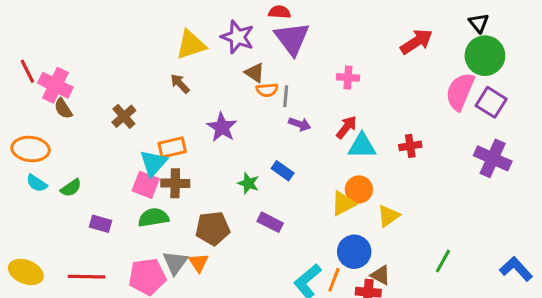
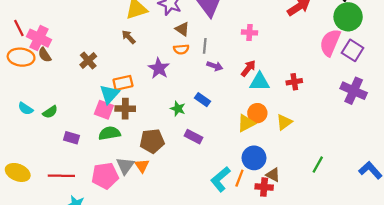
orange semicircle: (267, 90) -> (181, 49), moved
orange ellipse: (31, 149) -> (21, 57), moved
yellow triangle: (388, 216) -> (284, 122), moved

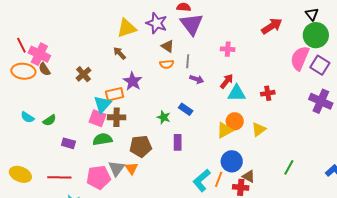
purple star: (159, 68) -> (133, 81), moved
purple rectangle: (194, 137) -> (178, 142), turned 63

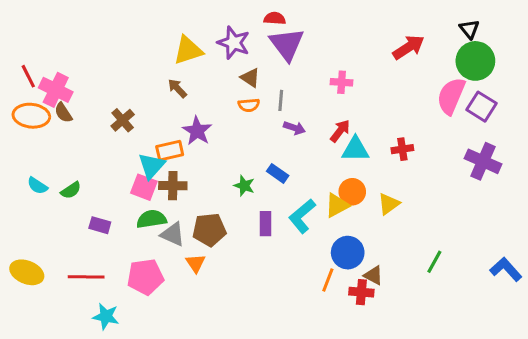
gray triangle: (117, 168) -> (173, 234), moved, turned -42
cyan L-shape: (202, 180) -> (302, 216), moved

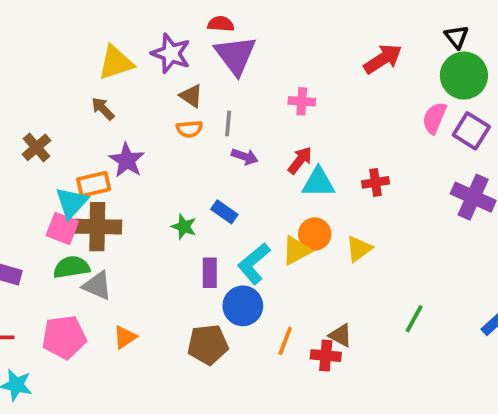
pink semicircle: (451, 96) -> (434, 118), size x0.7
brown cross: (173, 186) -> (97, 227), size x1.4
brown pentagon: (209, 230) -> (208, 345), moved
blue circle: (348, 253) -> (243, 306), moved
orange triangle: (196, 263) -> (125, 337), moved, turned 30

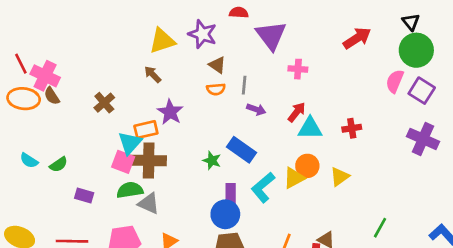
purple triangle: (235, 55) -> (271, 35), moved
blue rectangle: (224, 212) -> (241, 150), size x1.5
blue circle: (243, 306) -> (225, 214), moved

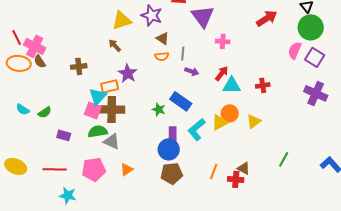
brown cross: (104, 103) -> (79, 66), turned 35

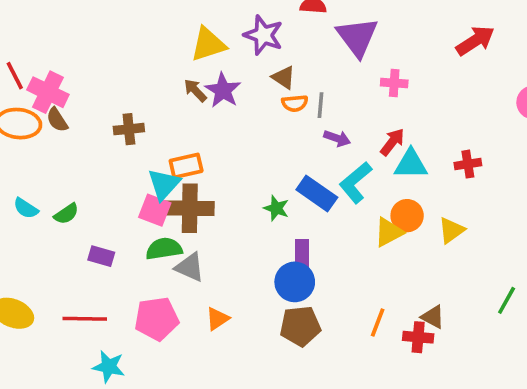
orange semicircle: (162, 56) -> (295, 103), moved
purple star: (128, 73) -> (223, 90), moved
cyan L-shape: (197, 129) -> (355, 182), moved

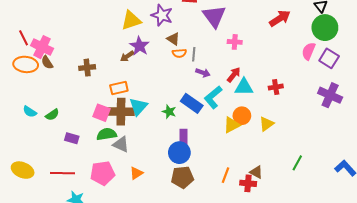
brown arrow: (195, 90) -> (127, 56), moved, turned -80
cyan triangle: (164, 184) -> (138, 106), moved

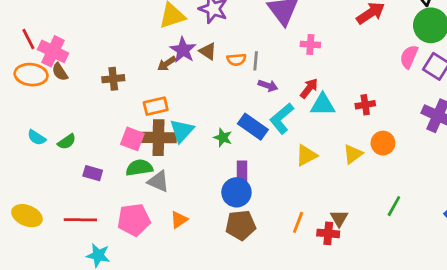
brown triangle: (173, 39) -> (208, 51), moved
orange circle: (242, 116) -> (383, 143), moved
brown triangle: (256, 172) -> (339, 218), turned 32

